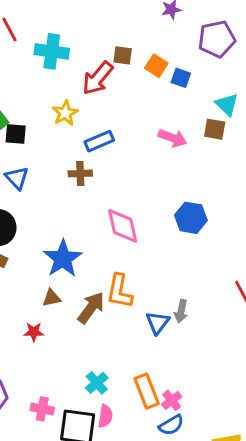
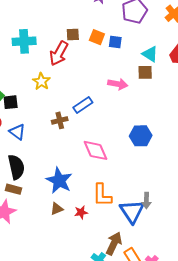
blue rectangle: (99, 141) -> (83, 105), moved
brown arrow: (91, 308) -> (114, 243), moved
blue triangle: (158, 323) -> (132, 211), size x1.5
red star: (34, 332) -> (81, 212), moved

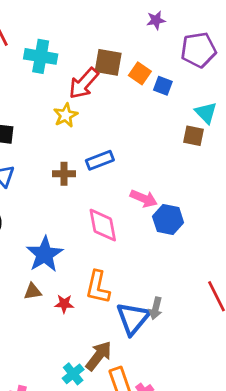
brown square: (73, 35) -> (108, 62), size x1.5
yellow star: (41, 81) -> (66, 115), moved
pink arrow: (118, 84) -> (144, 199), moved

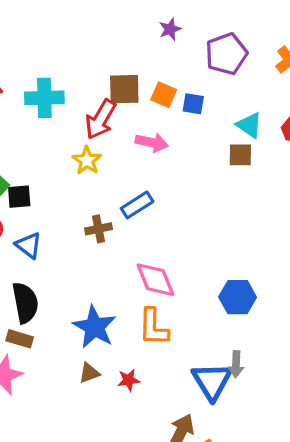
pink arrow: (144, 199) -> (152, 142), moved
blue hexagon: (168, 219) -> (238, 297), moved
orange L-shape: (98, 287) -> (153, 327), moved

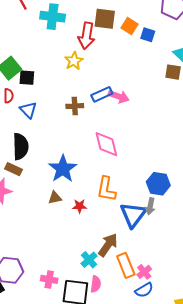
red arrow: (101, 119) -> (87, 36), turned -30
pink arrow: (152, 142) -> (119, 96), moved
blue hexagon: (238, 297) -> (158, 184), moved
orange L-shape: (153, 327) -> (106, 189), moved

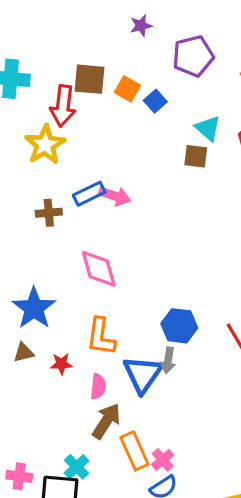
blue square: (148, 35) -> (155, 101), turned 32
yellow star: (74, 61) -> (45, 145), size x1.4
cyan cross: (89, 260) -> (77, 467), moved
pink semicircle: (96, 284) -> (98, 386), moved

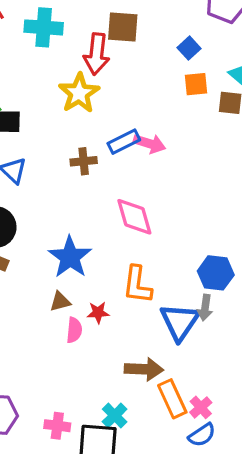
orange square: (127, 89) -> (196, 84), moved, turned -35
pink semicircle: (98, 386) -> (74, 330), moved
brown arrow: (106, 421) -> (144, 369), turned 60

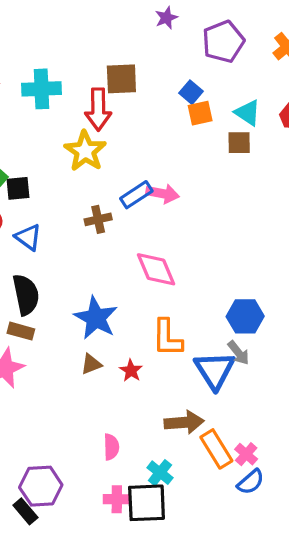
orange square: (196, 84) -> (200, 113), moved
gray arrow: (205, 308) -> (238, 353), turned -40
red star: (98, 313) -> (131, 371), turned -30
pink semicircle: (74, 330) -> (111, 447), moved
pink cross: (57, 426) -> (117, 499), moved

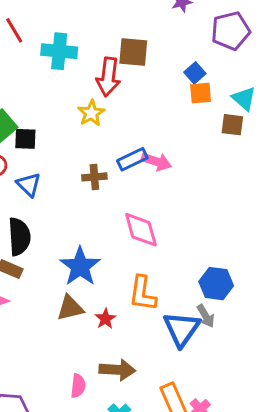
yellow star: (85, 151) -> (91, 113), size x0.7
brown triangle: (91, 364) -> (70, 308), size x1.4
brown arrow: (184, 422) -> (117, 370), moved

